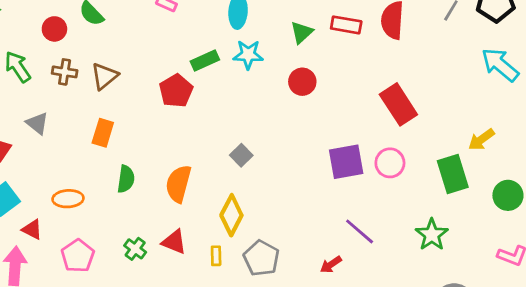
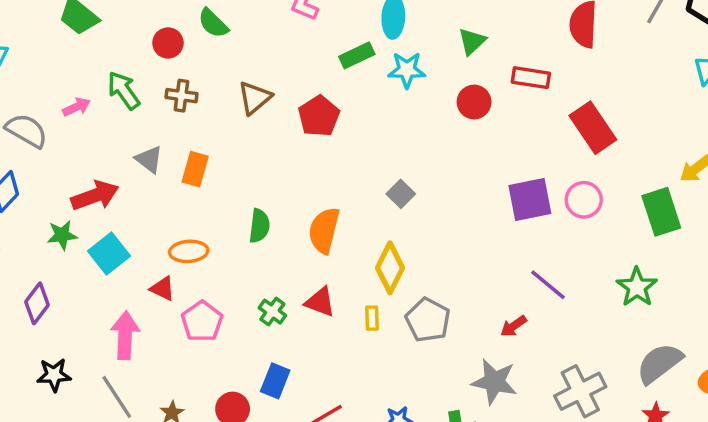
red rectangle: (346, 25) -> (531, 78), moved
green rectangle: (205, 60) -> (357, 55), moved
brown triangle: (104, 76) -> (255, 98), moved
orange rectangle: (103, 133) -> (195, 169), moved
red triangle: (32, 229) -> (163, 289), moved

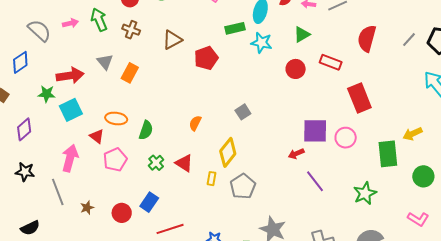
green semicircle: (259, 226) -> (146, 130), moved
orange semicircle: (324, 230) -> (195, 123), size x0.6
red arrow: (514, 326) -> (296, 154), moved

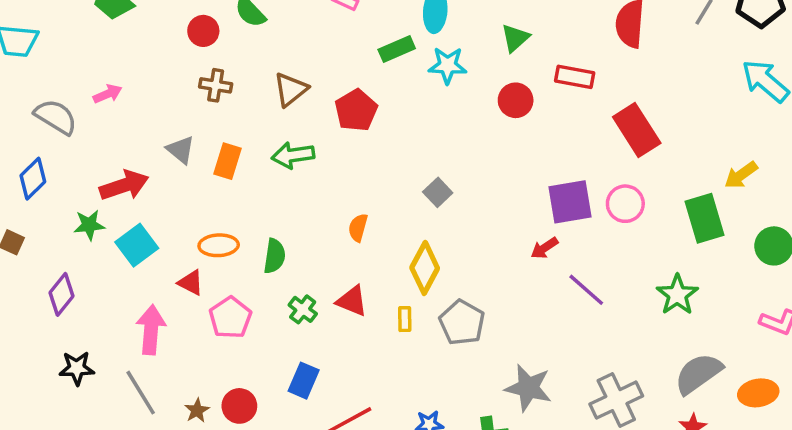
green arrow: (99, 20) -> (293, 155), moved, turned -65
red circle: (122, 213) -> (239, 406), moved

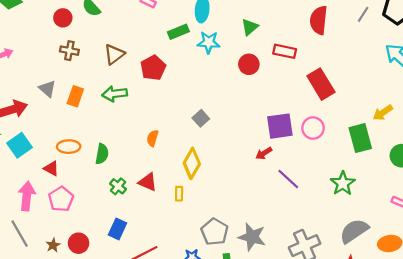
pink pentagon: (230, 318) -> (61, 199), moved
gray pentagon: (462, 323) -> (215, 232), moved

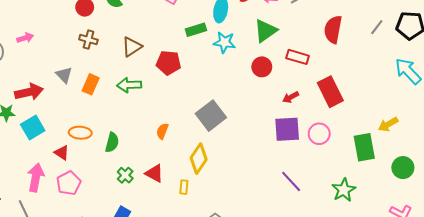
green triangle: (250, 27) -> (265, 31), size x1.4
red pentagon: (153, 68) -> (168, 63), turned 30
gray square: (201, 118) -> (211, 116), size x1.8
red arrow: (264, 153) -> (291, 97), moved

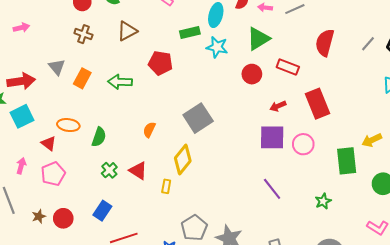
brown triangle: (132, 47) -> (127, 31), moved
pink arrow: (36, 178) -> (21, 166), size x0.6
green star: (344, 190) -> (323, 201), size x0.7

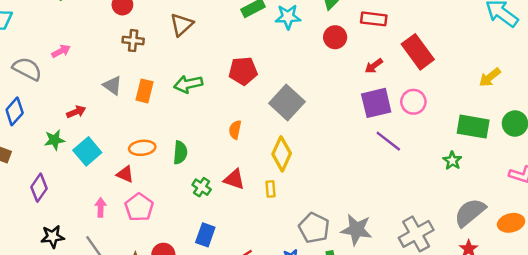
red pentagon: (160, 63) -> (243, 71), moved
red arrow: (21, 81) -> (76, 112), size x0.6
green rectangle: (347, 161) -> (473, 127), moved, turned -60
purple line: (272, 189) -> (388, 141), moved

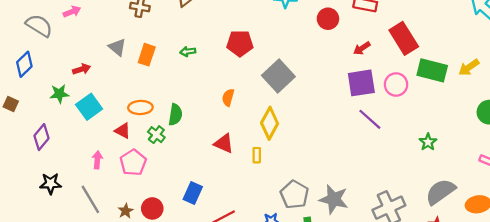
green arrow: (188, 84) -> (188, 52), size x0.6
green rectangle: (473, 127) -> (432, 70), moved
green cross: (202, 187) -> (156, 135), moved

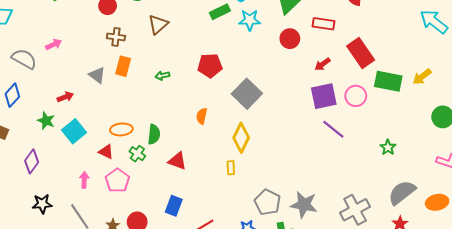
orange rectangle: (147, 55) -> (123, 66), moved
green star: (59, 94) -> (46, 121), turned 30
red triangle: (224, 143) -> (177, 161), moved

